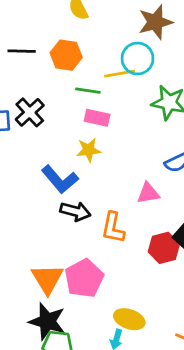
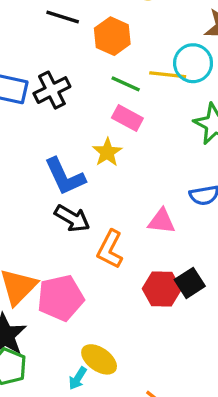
yellow star: (89, 150) -> (107, 152), turned 30

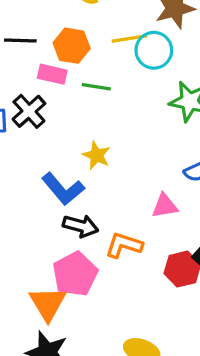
yellow line: (168, 75) -> (130, 39), moved
pink rectangle: (127, 118) -> (52, 74), moved
orange L-shape: (110, 249) -> (124, 245), turned 96
pink pentagon: (61, 298) -> (75, 274), moved

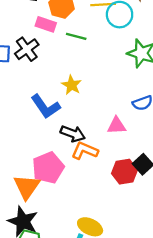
black arrow: (81, 226) -> (73, 134), moved

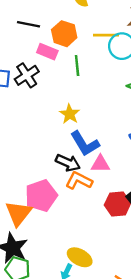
green line: (76, 36) -> (77, 65), turned 66
blue L-shape: (45, 107) -> (85, 144), moved
pink triangle: (116, 126) -> (100, 164), moved

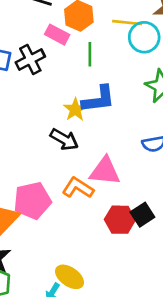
blue L-shape: (85, 144) -> (99, 99), moved, turned -72
black arrow: (68, 163) -> (64, 139), moved
pink triangle: (100, 164) -> (105, 171), size x1.4

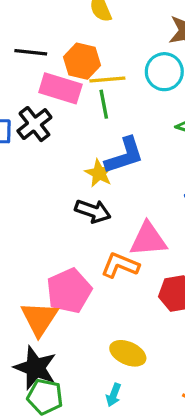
yellow line: (127, 23) -> (107, 79), moved
pink rectangle: (57, 35) -> (60, 88), size x1.4
yellow ellipse: (70, 277) -> (128, 353), moved

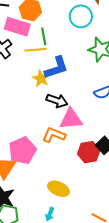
yellow line: (107, 79) -> (35, 50), moved
black arrow: (93, 211) -> (57, 101), moved

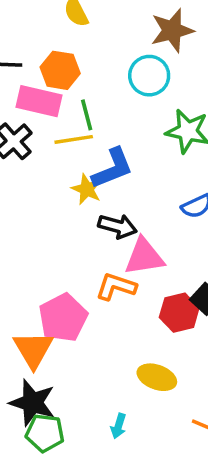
yellow ellipse: (58, 189) -> (157, 377), moved

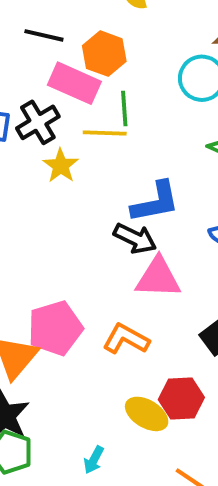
blue L-shape: (112, 168) -> (155, 202), moved
yellow star: (87, 189) -> (61, 166), moved
orange L-shape: (116, 287) -> (126, 339), moved
red hexagon: (179, 313) -> (181, 399), moved

